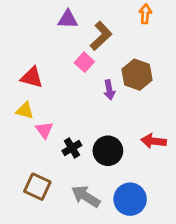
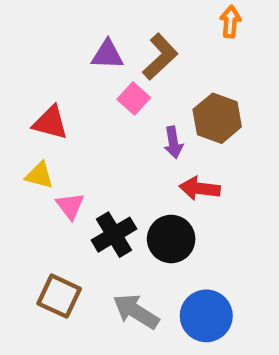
purple triangle: (68, 19) -> (107, 55), moved
red arrow: (154, 141) -> (200, 188), moved
black cross: (72, 148) -> (114, 235), size x1.4

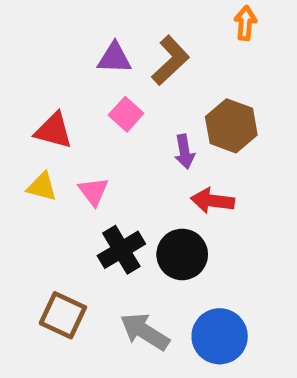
pink square: (134, 98) -> (126, 114), moved
pink triangle: (70, 206) -> (93, 191), moved

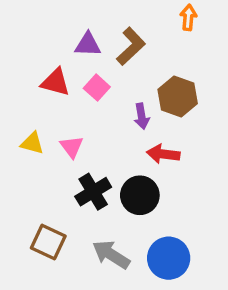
red triangle: (54, 131) -> (55, 82), moved

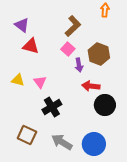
purple triangle: (88, 44) -> (22, 25), moved, turned 35
pink square: (97, 88) -> (68, 49), moved
black circle: (140, 195) -> (105, 105), moved

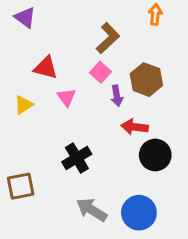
purple triangle: (22, 25) -> (25, 17), moved
yellow triangle: (18, 80) -> (24, 105), moved, turned -48
pink triangle: (40, 82) -> (66, 97), moved
brown square: (27, 135) -> (21, 186), moved, turned -36

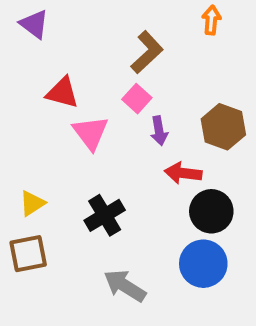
brown hexagon: (146, 80) -> (223, 127), moved
pink triangle: (66, 97) -> (91, 133), size x1.4
yellow triangle: (24, 105) -> (32, 203), moved
blue circle: (139, 213) -> (203, 264), moved

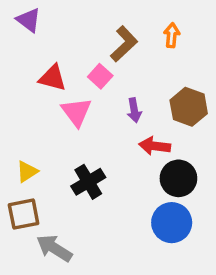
orange arrow: (211, 20) -> (172, 35), moved
pink square: (137, 99) -> (100, 76), moved
gray arrow: (125, 286) -> (54, 248), moved

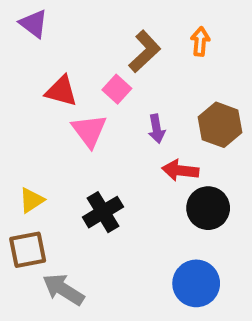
blue circle: (172, 223) -> (196, 283), moved

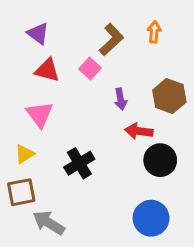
purple triangle: (34, 24) -> (38, 33), moved
pink triangle: (89, 131) -> (40, 114), moved

